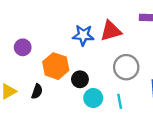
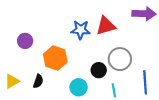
black circle: (80, 79) -> (99, 70), moved
cyan circle: (93, 98) -> (79, 87), moved

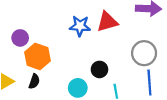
orange hexagon: (55, 58) -> (38, 56), moved
gray circle: (120, 59) -> (144, 53), moved

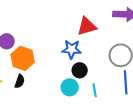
blue star: (80, 26) -> (72, 49), moved
cyan circle: (78, 88) -> (70, 87), moved

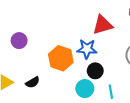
orange hexagon: (23, 58) -> (61, 58), moved
black semicircle: (20, 81) -> (33, 82), turned 40

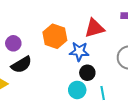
orange hexagon: (61, 58) -> (55, 36), moved
black semicircle: (33, 82) -> (21, 65), moved, size x1.5

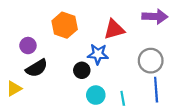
orange hexagon: (55, 36) -> (65, 25), moved
black circle: (87, 73) -> (82, 70), moved

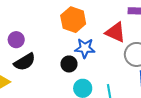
orange hexagon: (65, 25) -> (73, 20), moved
red triangle: (114, 29) -> (115, 32), moved, turned 40

